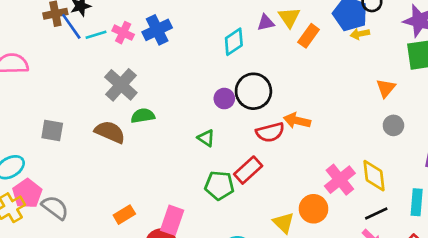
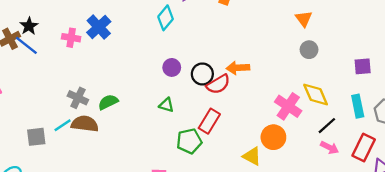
cyan line: (96, 35) -> (63, 125), moved
gray cross: (121, 85) -> (78, 98), moved, size x0.7
black circle: (253, 91) -> (202, 74), moved, size x0.7
gray circle: (393, 125) -> (309, 50), moved

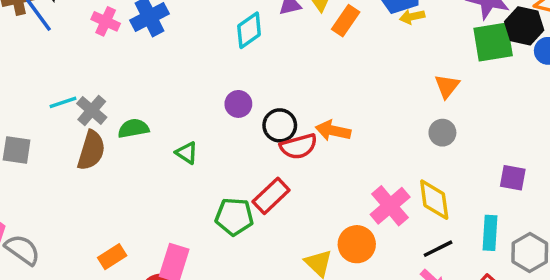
green triangle: (166, 105) -> (187, 153), moved
brown semicircle: (85, 124) -> (91, 150), turned 84
cyan line: (63, 125) -> (63, 102), moved

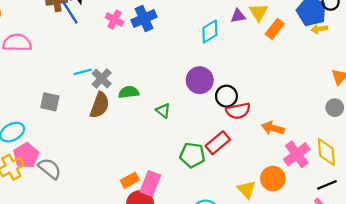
purple circle: (238, 104) -> (200, 80), size x1.5
orange arrow: (333, 131) -> (273, 128), moved
orange rectangle: (112, 257) -> (130, 180), moved

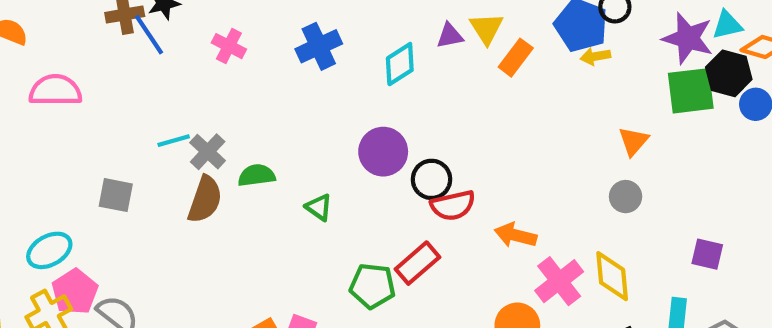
blue cross: (144, 19) -> (319, 46), moved

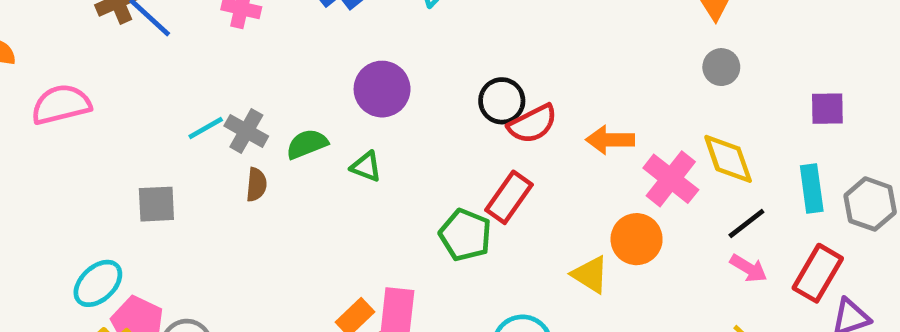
purple circle: (383, 152) -> (382, 89), moved
brown semicircle: (205, 199) -> (256, 185), size x0.6
green triangle: (319, 207) -> (366, 167), moved
green pentagon: (372, 286) -> (465, 235), turned 30

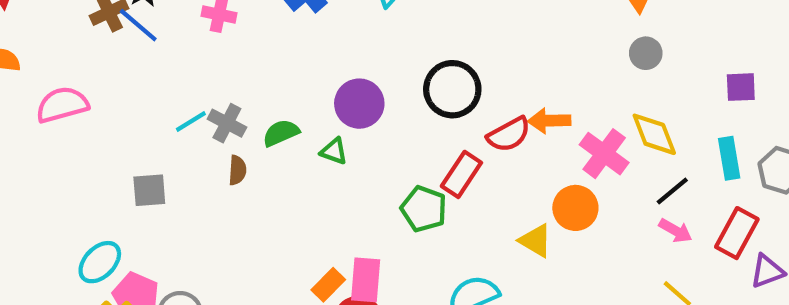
purple circle: (382, 89) -> (359, 104), moved
black circle: (502, 101) -> (452, 89), size x1.4
red semicircle: (533, 124) -> (509, 134), moved

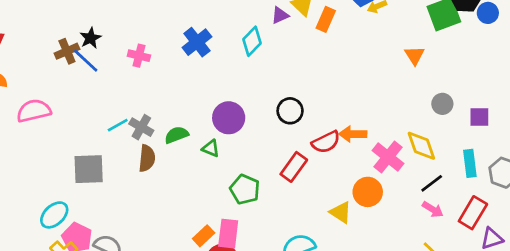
gray circle: (646, 53) -> (442, 104), moved
black circle: (452, 89) -> (290, 111), size x0.7
brown semicircle: (237, 170) -> (147, 158), size x1.4
gray square: (149, 190) -> (89, 169), size x1.4
green pentagon: (424, 209) -> (245, 189), moved

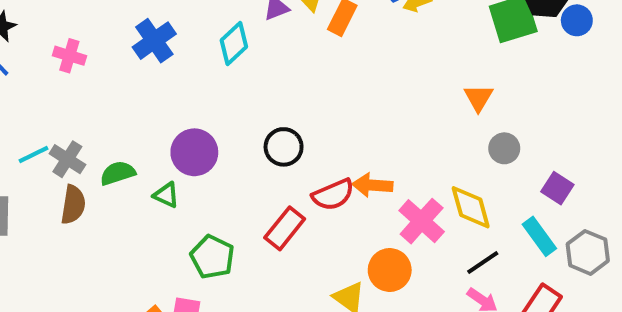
orange triangle: (415, 55) -> (478, 98), moved
purple square: (479, 117) -> (557, 188), moved, turned 30
cyan rectangle: (470, 163) -> (539, 236), turned -32

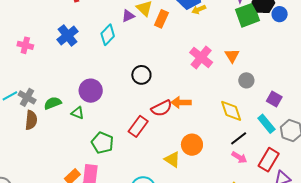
black circle: (284, 147) -> (141, 75), moved
pink cross: (422, 221) -> (201, 57), moved

